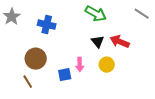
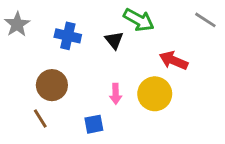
black triangle: (98, 42) -> (114, 40), moved
yellow circle: (107, 65) -> (155, 94), size x1.5
blue square: (65, 75) -> (94, 124), moved

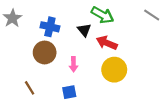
red arrow: (174, 61) -> (107, 43), moved
brown circle: (52, 85) -> (45, 52), moved
pink arrow: (116, 94) -> (74, 64), moved

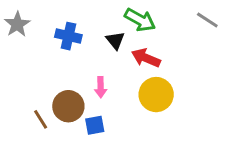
brown circle: (45, 52) -> (68, 106), moved

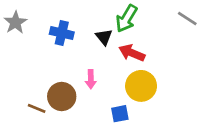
green arrow: (140, 20) -> (126, 18), turned 92
brown line: (41, 119) -> (37, 108), turned -36
blue square: (95, 125) -> (120, 114), moved

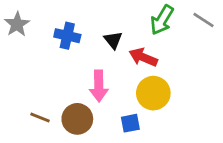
green arrow: (126, 18) -> (162, 20), moved
pink arrow: (91, 79) -> (99, 86), size x1.5
brown circle: (62, 96) -> (77, 119), moved

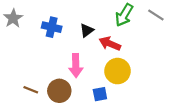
black triangle: (113, 40) -> (87, 30), turned 32

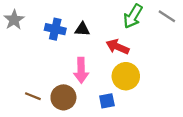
black triangle: (87, 30) -> (82, 29), moved, turned 40

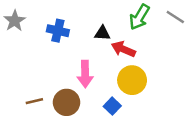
black triangle: (82, 29) -> (102, 33), moved
brown line: (33, 96) -> (34, 101), turned -35
blue square: (107, 101) -> (112, 106), turned -35

